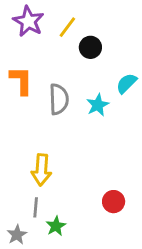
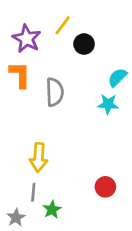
purple star: (28, 21) -> (27, 39), moved
cyan star: (98, 105) -> (108, 104), moved, turned 30

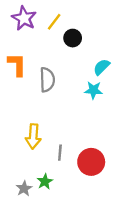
purple star: (27, 39) -> (24, 18), moved
red circle: (105, 187) -> (91, 162), size x1.5
gray line: (33, 192) -> (60, 153), moved
gray star: (16, 218) -> (24, 189), moved

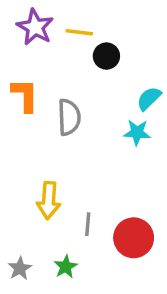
yellow line: (54, 22) -> (79, 32), turned 60
gray star: (24, 189) -> (20, 268), moved

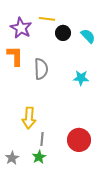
purple star: (35, 27) -> (21, 28), moved
cyan semicircle: (149, 99) -> (88, 36), moved, turned 91
gray line: (88, 224) -> (42, 139), moved

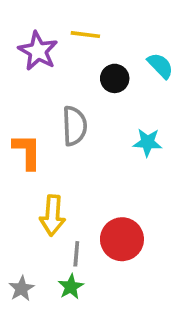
black circle: (63, 33) -> (115, 78), moved
orange L-shape: (15, 56) -> (27, 152), moved
red circle: (79, 140) -> (122, 239), moved

